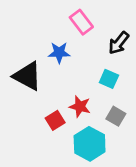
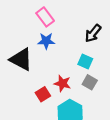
pink rectangle: (81, 22) -> (45, 17), moved
gray square: (116, 116) -> (90, 82), moved

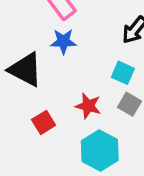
red square: (43, 94) -> (44, 122), moved

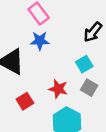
cyan square: (123, 73) -> (84, 64), turned 35

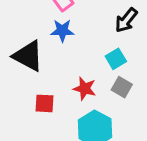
red square: (25, 101) -> (44, 103), turned 35

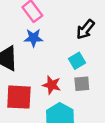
gray square: (122, 87) -> (82, 84), turned -35
red square: (44, 103) -> (19, 97), size x1.6

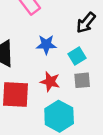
blue star: (33, 38) -> (46, 45), moved

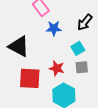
blue star: (46, 45) -> (54, 28), moved

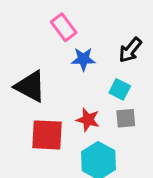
cyan square: (78, 48) -> (120, 89), turned -32

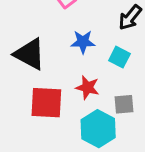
blue star: (83, 59) -> (83, 42), moved
gray square: (126, 118) -> (124, 104), moved

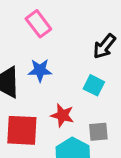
blue star: (83, 42) -> (40, 70), moved

